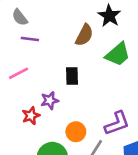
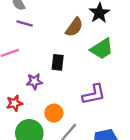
red star: (31, 116) -> (14, 103), moved
purple L-shape: (117, 123) -> (94, 94), moved

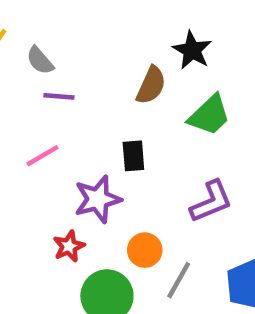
purple star: (34, 81) -> (98, 199), size x1.5

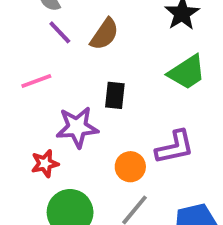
brown semicircle: (151, 85) -> (104, 34), moved
purple line: (59, 96) -> (60, 32), turned 32
orange circle: (145, 250) -> (130, 167), moved

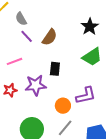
red star: (45, 163) -> (10, 90), moved

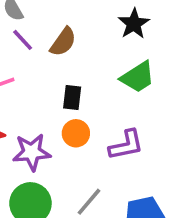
purple star: (36, 85) -> (32, 152), moved
orange circle: (63, 106) -> (76, 133), moved

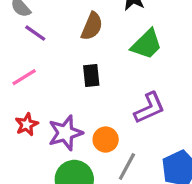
brown semicircle: (63, 42) -> (92, 26), moved
orange circle: (76, 133) -> (106, 140), moved

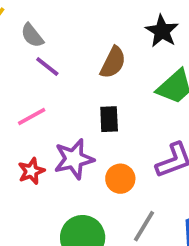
purple star: (65, 133) -> (74, 159), moved
orange circle: (106, 140) -> (120, 179), moved

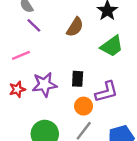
black rectangle: (109, 119) -> (78, 79), moved
orange circle: (120, 179) -> (84, 106), moved

